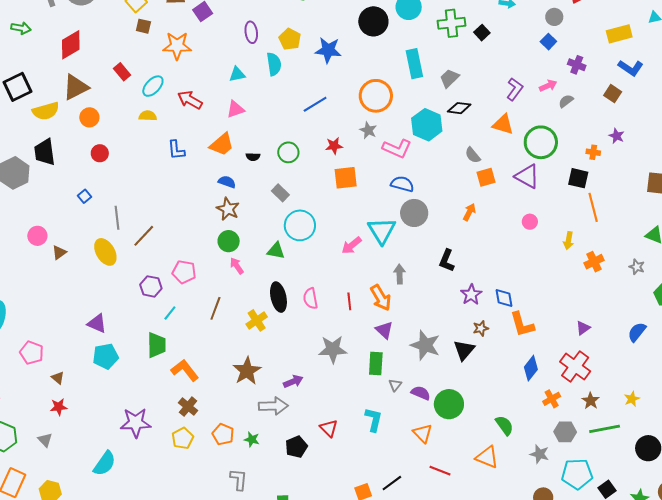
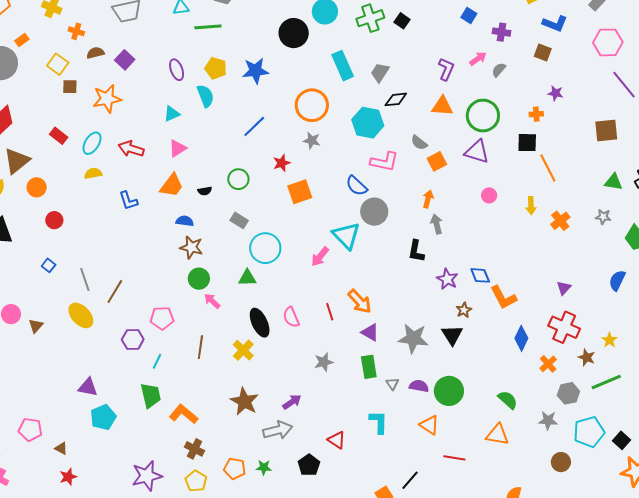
pink L-shape: (397, 149) -> (384, 162), moved
blue semicircle: (402, 184) -> (356, 186), turned -140
gray arrow: (400, 274) -> (437, 224), moved
gray star: (333, 349) -> (324, 362), size x0.7
yellow star: (632, 399) -> (609, 340), moved

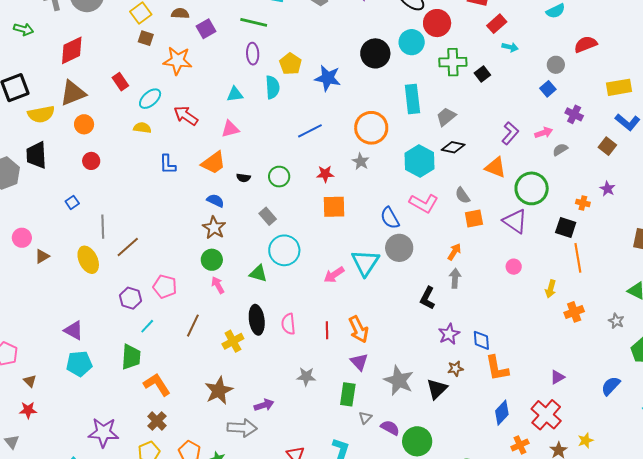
green line: (208, 27) -> (254, 22), moved

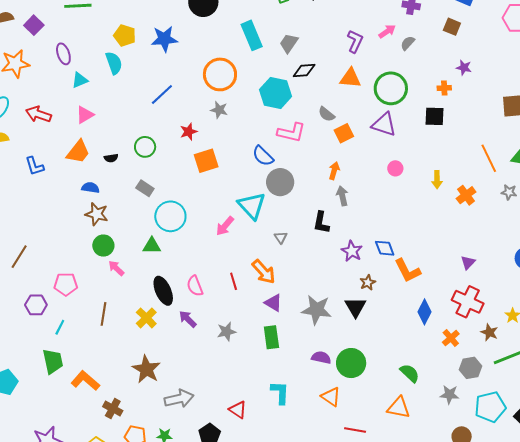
purple ellipse: (253, 54) -> (63, 54), moved
orange line: (578, 258) -> (489, 158), moved
purple arrow: (264, 405) -> (188, 319), moved, turned -102
gray triangle: (365, 418) -> (281, 237), moved
brown cross: (157, 421) -> (113, 409), moved

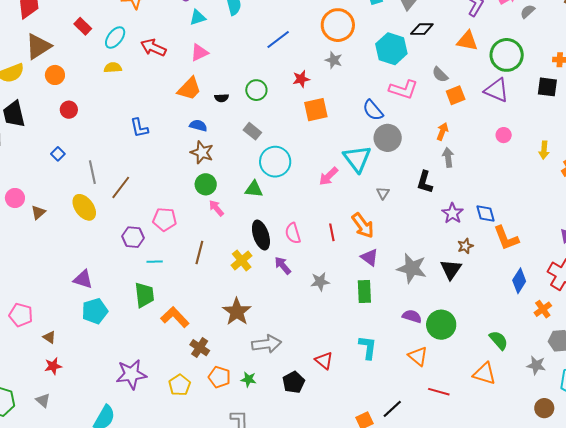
blue L-shape: (35, 166) -> (139, 128), moved
cyan line: (60, 327) -> (155, 262), turned 56

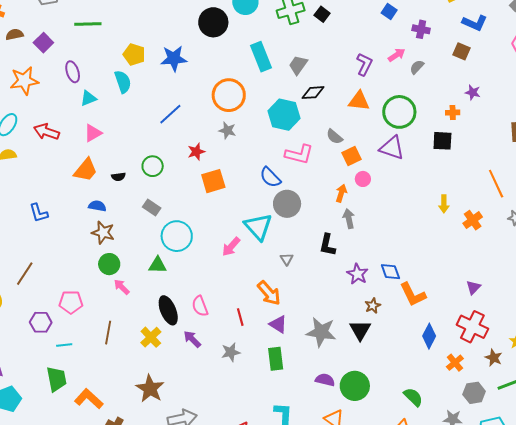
pink circle: (504, 135) -> (363, 179), moved
red line: (332, 232) -> (240, 317), moved

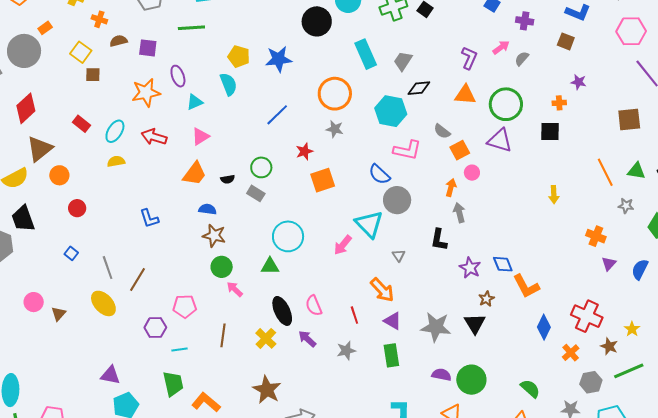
purple square: (43, 43) -> (148, 48), turned -36
orange star: (24, 81) -> (146, 93), moved
gray rectangle: (152, 207) -> (256, 193), moved
orange cross: (473, 220) -> (596, 236), moved, turned -30
purple triangle: (473, 287) -> (609, 264), moved

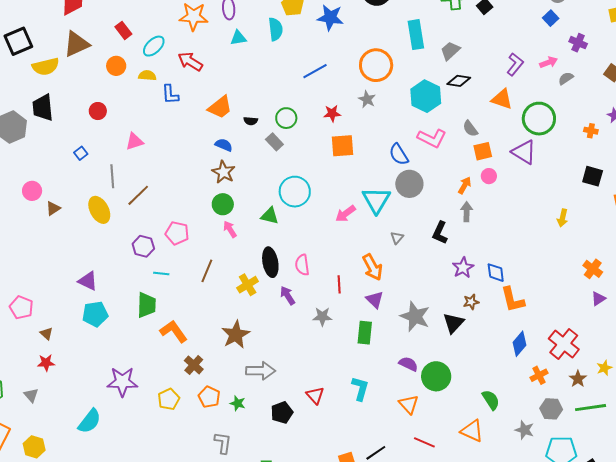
black square: (550, 131) -> (593, 176), moved
pink triangle: (200, 137) -> (134, 141), moved
orange circle: (59, 175) -> (116, 66), moved
blue L-shape: (149, 218) -> (170, 94), moved

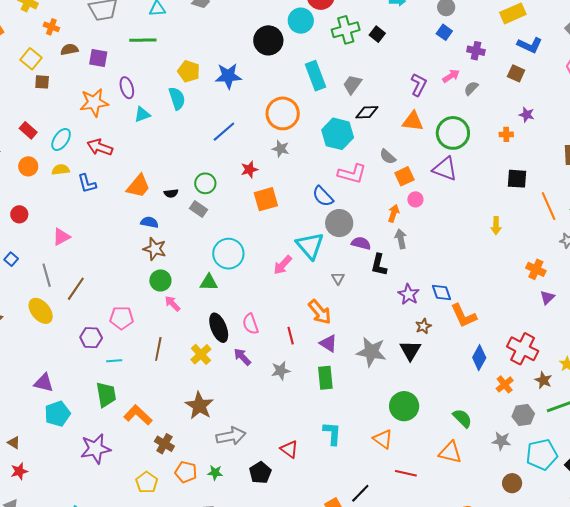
purple semicircle: (408, 364) -> (361, 243), moved
purple star: (122, 382) -> (96, 449), moved

